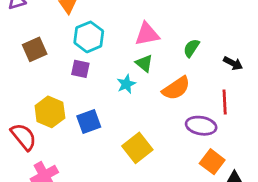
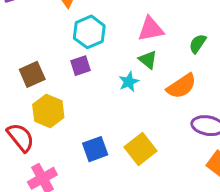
brown square: (35, 49) -> (32, 74), moved
purple square: (80, 69) -> (81, 66), turned -30
blue square: (89, 122) -> (95, 149), moved

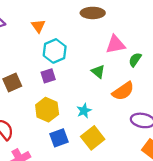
pink triangle: (151, 29) -> (115, 44), moved
cyan star: (129, 82) -> (84, 111), moved
yellow hexagon: (48, 111) -> (47, 110), moved

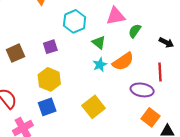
cyan hexagon: (55, 51) -> (75, 21), moved
cyan star: (84, 111) -> (100, 65), moved
blue square: (59, 138) -> (47, 107), moved

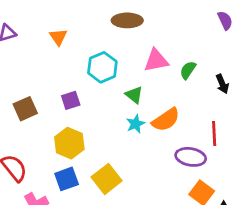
green semicircle: (135, 31) -> (188, 70), moved
black arrow: (166, 42) -> (222, 84), moved, turned 40
yellow square: (94, 107) -> (107, 179), moved

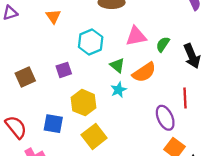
black arrow: (222, 84) -> (192, 56), size x1.5
orange semicircle: (166, 120) -> (144, 72), moved
yellow hexagon: (69, 143) -> (84, 103), moved
purple ellipse: (191, 157) -> (165, 118), turned 55
blue square: (67, 179) -> (53, 124), moved, turned 30

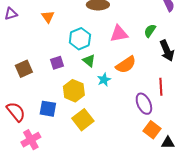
green semicircle: (163, 44) -> (150, 31), moved
green triangle: (117, 65) -> (89, 61), moved

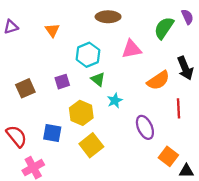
green semicircle: (150, 31) -> (164, 28), moved, size x1.5
orange semicircle: (126, 65) -> (158, 80), moved
purple ellipse: (144, 104) -> (145, 127), moved

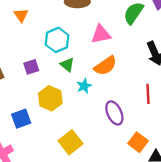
orange semicircle: (158, 80) -> (105, 66), moved
blue square: (52, 133) -> (21, 119), turned -30
yellow square: (91, 145) -> (71, 142), moved

